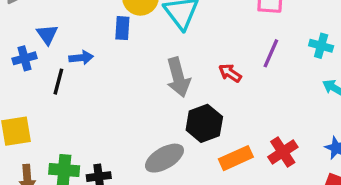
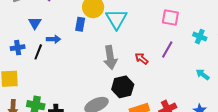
cyan cross: (321, 46) -> (200, 37), moved
blue cross: (24, 58) -> (18, 48), moved

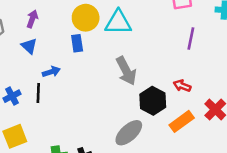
cyan triangle: (116, 19) -> (118, 22), turned -40
blue triangle: (35, 23) -> (29, 46), moved
red arrow: (141, 59) -> (182, 86), moved

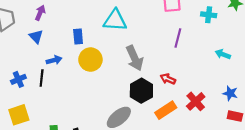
yellow circle: (86, 18) -> (90, 60), moved
gray arrow: (126, 71) -> (135, 58), moved

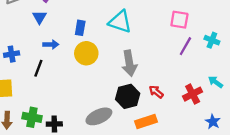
purple line: (178, 38) -> (185, 46), moved
black line: (42, 78) -> (38, 68), moved
red cross: (196, 101) -> (193, 94), moved

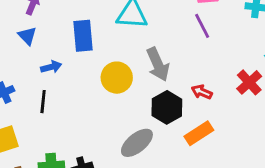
blue rectangle: (80, 28) -> (83, 36), size x1.5
purple line: (185, 46) -> (202, 26), moved, turned -42
yellow circle: (86, 53) -> (117, 78), moved

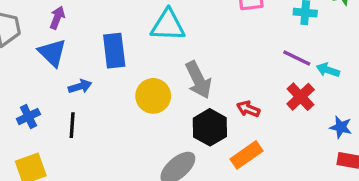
purple line: (202, 26) -> (297, 58), moved, turned -35
blue triangle: (27, 36) -> (52, 53), size x1.4

